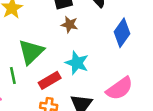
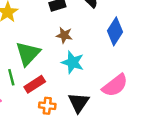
brown star: (70, 25) -> (64, 35), moved
red rectangle: (50, 80) -> (35, 84), moved

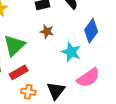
cyan star: (73, 62) -> (71, 52), moved

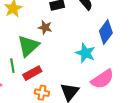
brown star: (47, 31) -> (45, 27), moved

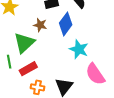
blue diamond: (106, 32) -> (66, 24), moved
pink semicircle: (102, 79) -> (95, 74), turned 90

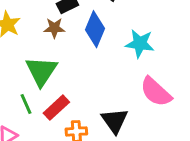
brown star: (40, 25) -> (54, 28), moved
cyan star: (79, 49) -> (140, 44), moved

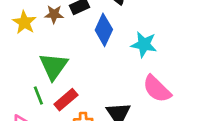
brown star: (54, 28) -> (54, 14), moved

